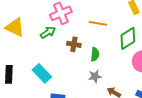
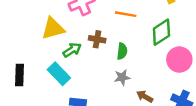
yellow triangle: (15, 27) -> (53, 29), moved, turned -40
green arrow: (48, 32) -> (72, 50), moved

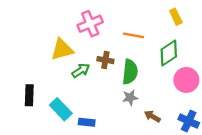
green semicircle: (122, 51) -> (130, 72), size x1.5
cyan rectangle: (59, 74) -> (61, 109), moved

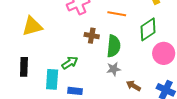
yellow triangle: (62, 49) -> (32, 26), moved
green arrow: (81, 71) -> (70, 63), moved
cyan rectangle: (61, 109) -> (52, 79), turned 48

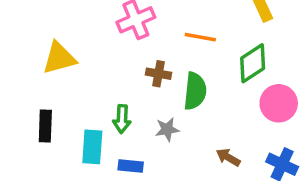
green arrow: (70, 63) -> (122, 119), turned 126
gray star: (114, 69) -> (167, 129), moved

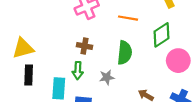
yellow triangle: (59, 58) -> (23, 48), moved
brown cross: (158, 74) -> (84, 46), moved

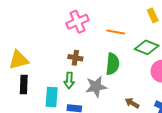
green diamond: (162, 35) -> (147, 47), turned 55
gray star: (107, 77) -> (96, 87), size x1.5

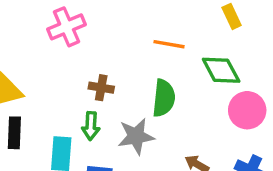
pink cross: (77, 22) -> (66, 27), moved
green diamond: (147, 47) -> (221, 70), turned 40

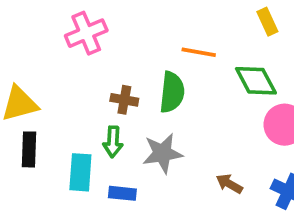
green semicircle: (164, 98) -> (172, 92), moved

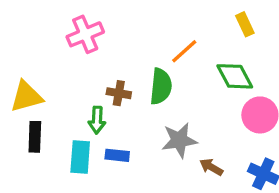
orange line: (199, 52) -> (184, 51), turned -52
green arrow: (113, 142) -> (97, 120), moved
gray star: (162, 153) -> (179, 140), moved
blue rectangle: (122, 193) -> (117, 155), moved

